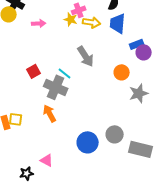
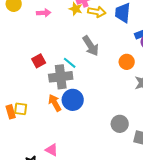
gray cross: (56, 87) -> (61, 77), turned -30
blue circle: (88, 142) -> (73, 100), moved

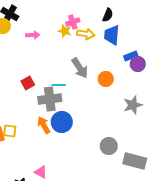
orange circle: (127, 62) -> (106, 79), moved
cyan line: (70, 63) -> (59, 85), turned -40

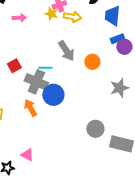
blue trapezoid: (112, 35) -> (112, 16), moved
gray cross: (50, 99) -> (36, 82), turned 30
blue circle: (62, 122) -> (53, 95), moved

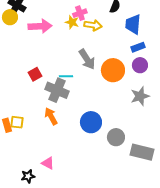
pink arrow: (19, 18) -> (40, 26), size x1.6
purple circle: (124, 47) -> (140, 65), moved
orange circle: (92, 62) -> (113, 70), size x1.5
blue circle: (53, 95) -> (91, 122), moved

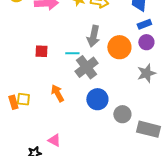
gray arrow: (87, 59) -> (93, 36), turned 45
red square: (35, 74) -> (41, 51), turned 32
gray cross: (57, 90) -> (86, 67), moved, turned 30

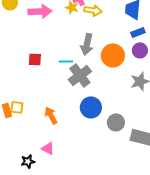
orange arrow: (57, 93) -> (51, 115), moved

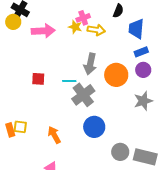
gray circle: (116, 122) -> (120, 152), moved

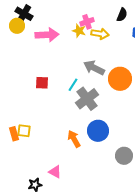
gray arrow: (90, 64) -> (94, 68), turned 105
cyan line: (69, 81) -> (73, 85), turned -56
orange arrow: (54, 135) -> (74, 139), moved

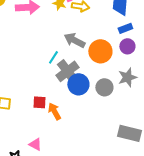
red square: (42, 83) -> (39, 102), moved
blue circle: (98, 131) -> (78, 84), moved
gray circle: (124, 156) -> (104, 87), moved

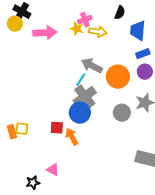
cyan line: (53, 57) -> (81, 80), moved
blue circle: (78, 84) -> (80, 113), moved

